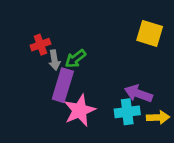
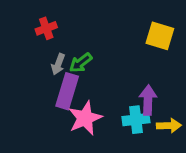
red cross: (40, 45) -> (46, 28), moved
gray arrow: (54, 60) -> (58, 64), turned 30
purple arrow: (138, 94) -> (148, 100), turned 72

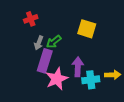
yellow square: (160, 36) -> (87, 29), moved
purple arrow: (148, 100) -> (78, 67), moved
yellow arrow: (169, 126) -> (113, 75), moved

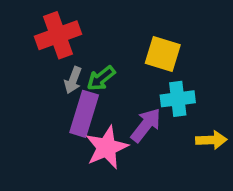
red cross: (31, 19) -> (58, 35), size x1.6
purple arrow: (78, 67) -> (146, 125), turned 36
cyan cross: (91, 80) -> (178, 99), moved

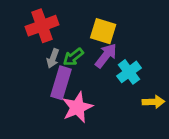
yellow square: (163, 54) -> (103, 31), moved
cyan cross: (178, 99) -> (129, 72), turned -30
purple arrow: (146, 125) -> (106, 56), moved

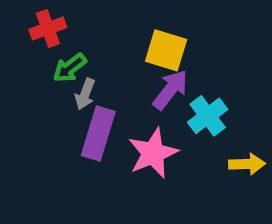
red cross: (42, 26) -> (48, 28), moved, size x0.7
green arrow: (73, 57) -> (70, 68), moved
pink star: (77, 107) -> (153, 153), moved

